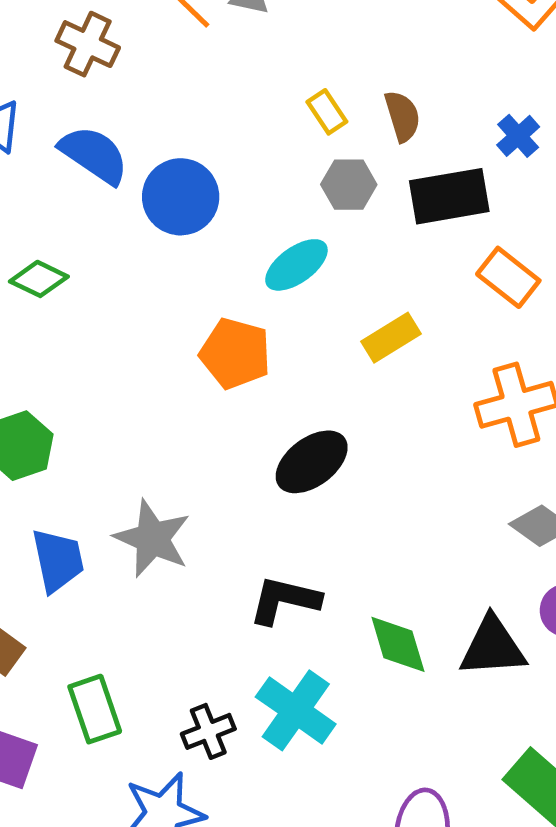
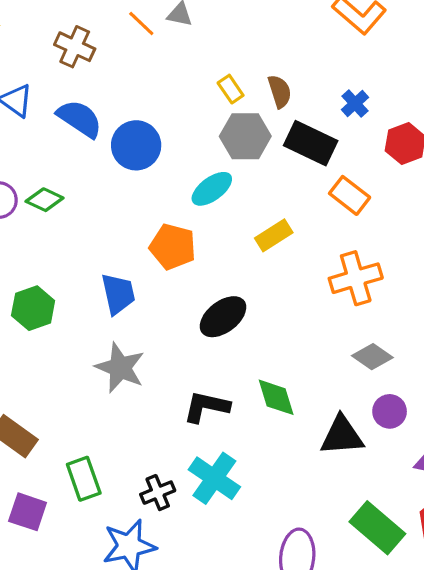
gray hexagon: (349, 185) -> (245, 136), size x1.4
black rectangle: (449, 196) -> (311, 143), turned 36
blue trapezoid: (58, 560) -> (118, 294), moved
green diamond: (398, 644) -> (276, 397), moved

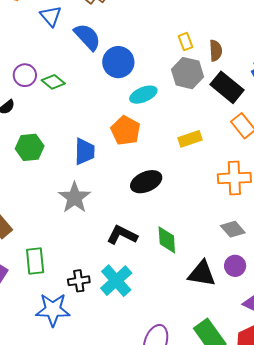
cyan ellipse: (212, 189) -> (143, 95), moved

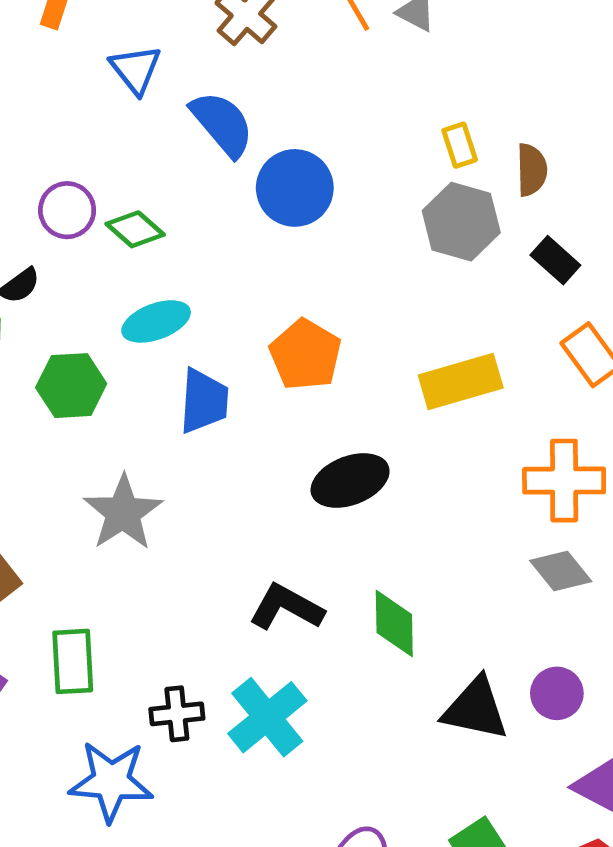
black rectangle: (227, 87) -> (555, 260), size x0.6
cyan ellipse: (143, 95) -> (156, 321), moved
yellow rectangle: (190, 139) -> (461, 381), size x1.4
gray star: (75, 198) -> (123, 513), moved
gray diamond: (233, 229) -> (561, 571), moved

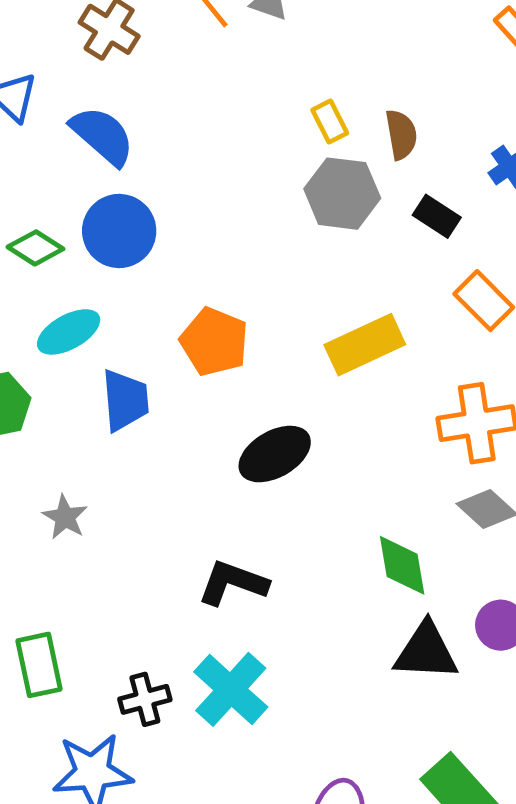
blue circle: (295, 188) -> (119, 231), moved
gray star: (123, 513) -> (65, 517), size x0.6
green diamond: (394, 623) -> (402, 565), moved

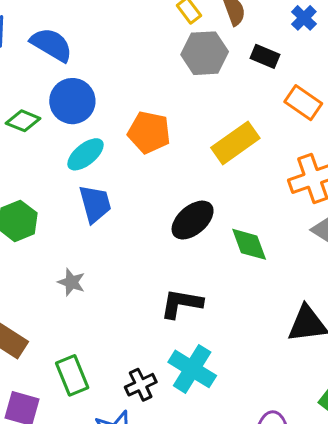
cyan ellipse: (69, 332) -> (86, 154), moved
orange pentagon: (214, 342) -> (149, 132), moved
green diamond: (402, 565) -> (249, 244), moved

